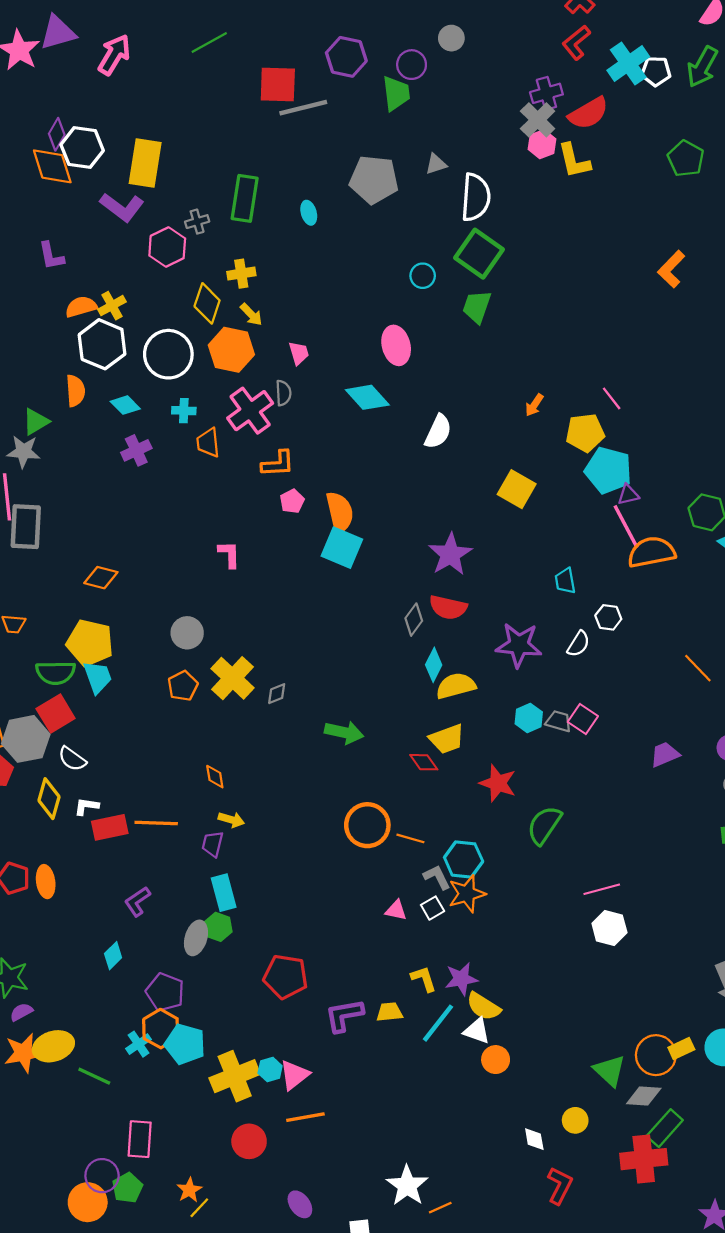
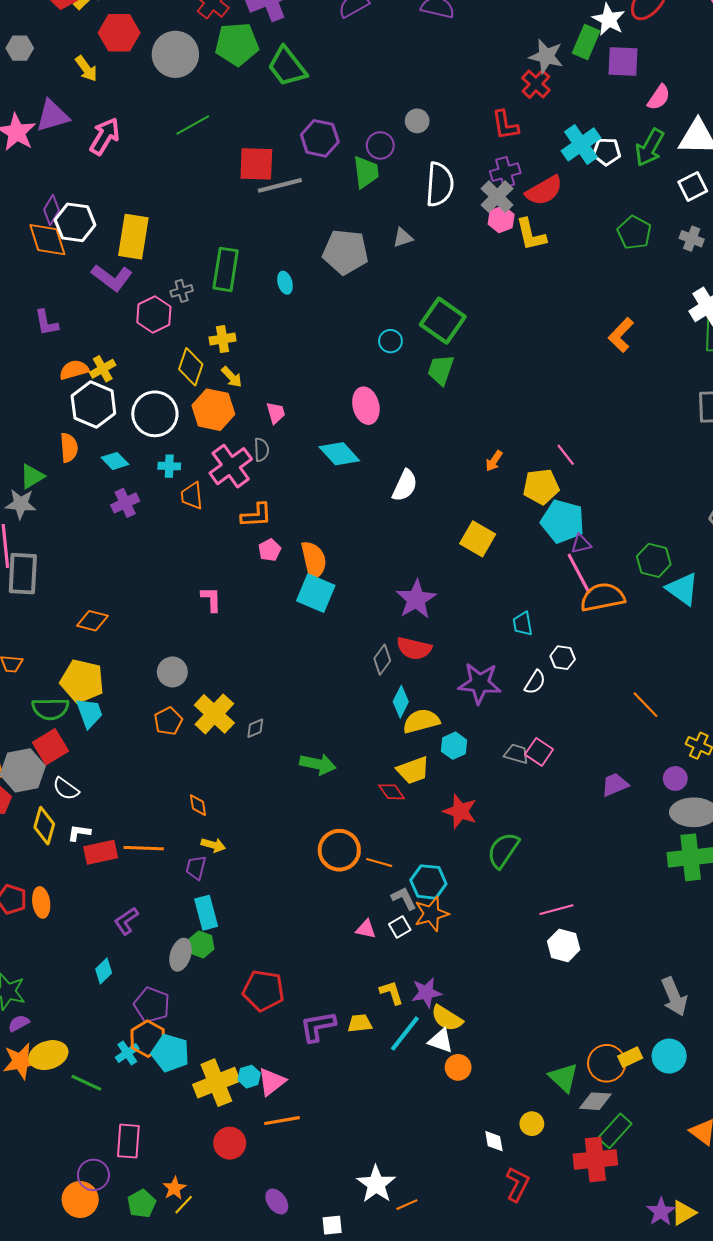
red L-shape: (576, 42) -> (505, 125), moved, turned -60
white semicircle: (476, 197) -> (440, 184), moved
cyan hexagon: (529, 718) -> (454, 746), moved
green pentagon: (127, 1188) -> (142, 1204), moved

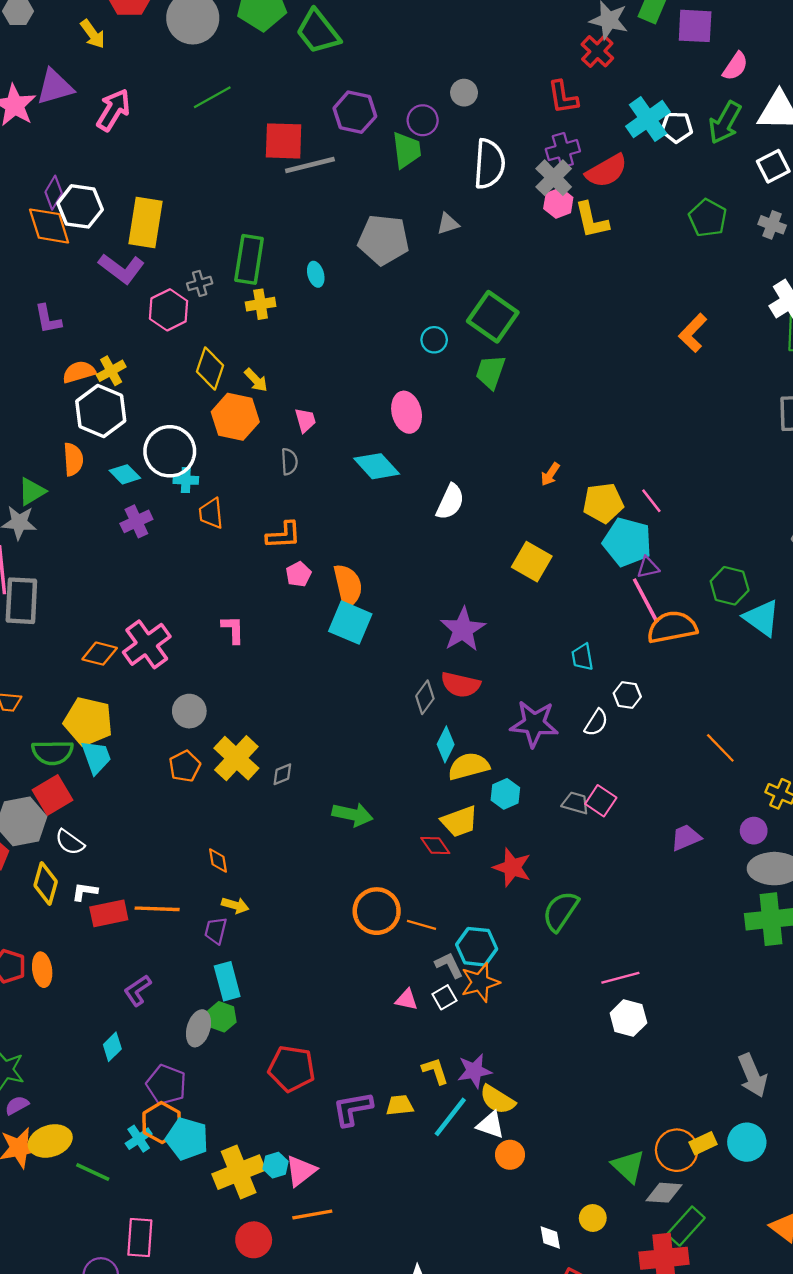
yellow cross: (223, 339) -> (261, 304), moved
white circle: (155, 414) -> (170, 451), moved
pink line: (566, 455) -> (651, 501), moved
pink cross: (231, 466) -> (147, 644), moved

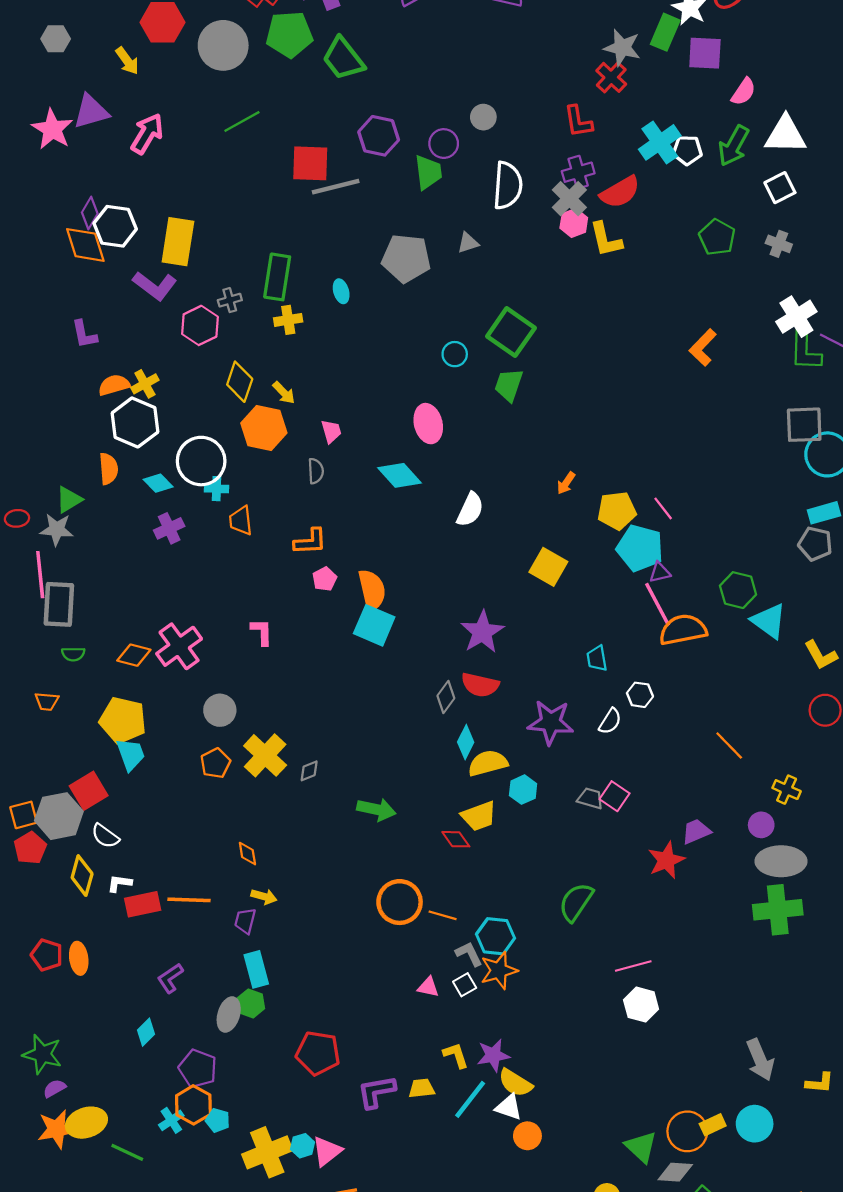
green semicircle: (52, 752) -> (73, 654), moved, size x0.6
red star: (512, 867) -> (666, 860), moved, turned 30
cyan pentagon: (187, 1139) -> (218, 1120), size x0.6

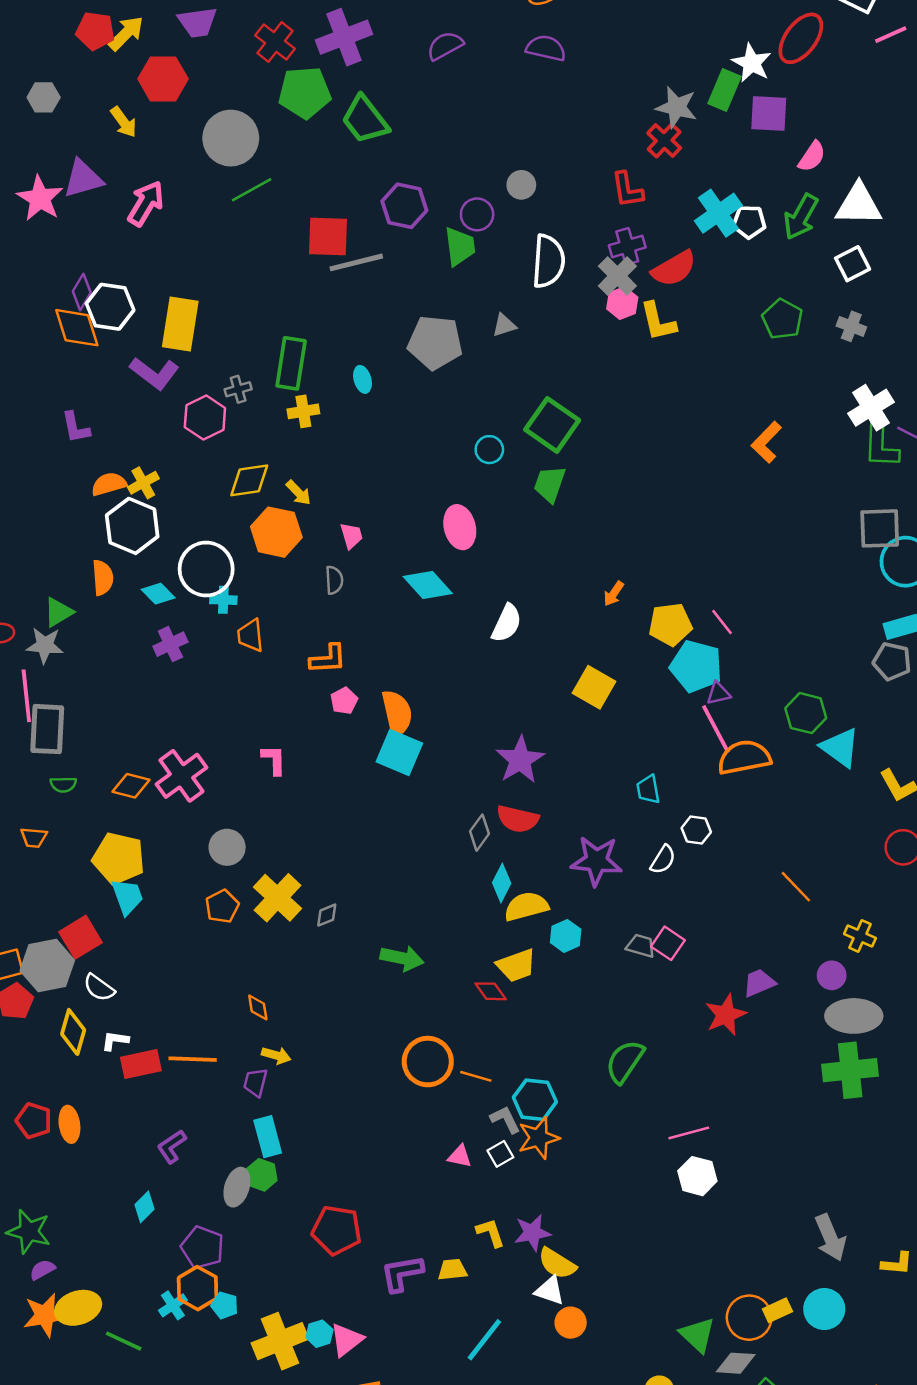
gray circle: (223, 45) -> (231, 138), moved
yellow diamond: (240, 382) -> (249, 480), turned 63
cyan line: (470, 1099) -> (484, 1340), moved

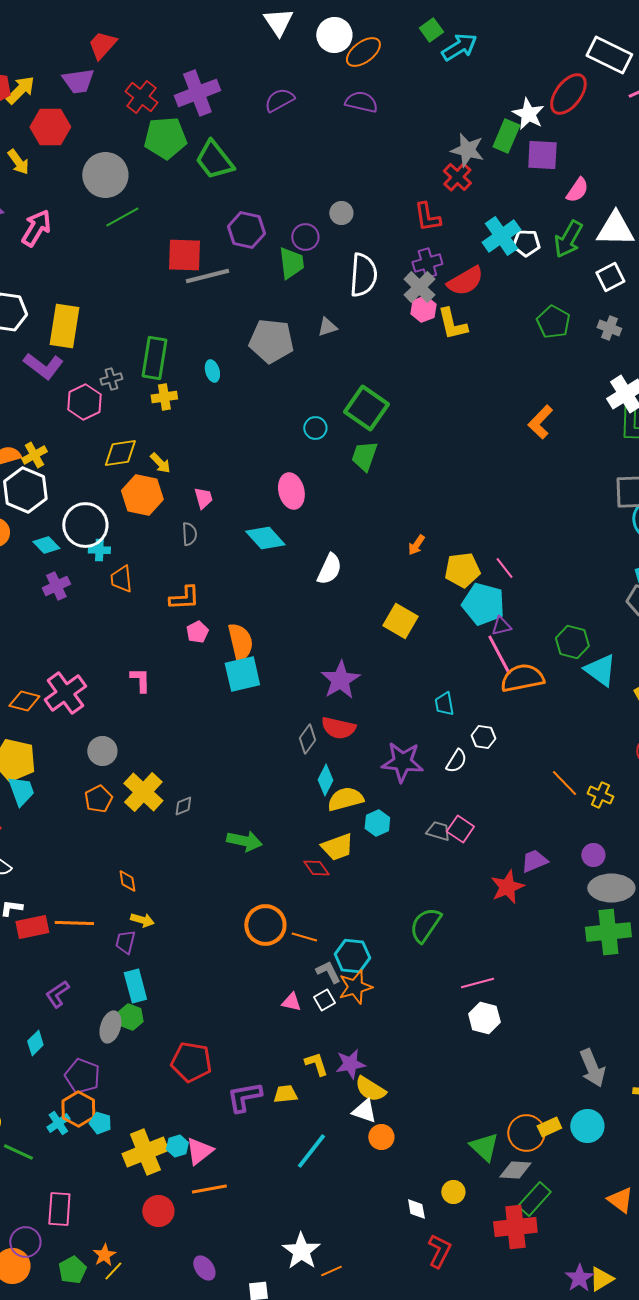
cyan square: (399, 752) -> (242, 674), turned -36
yellow cross: (860, 936) -> (600, 795), moved

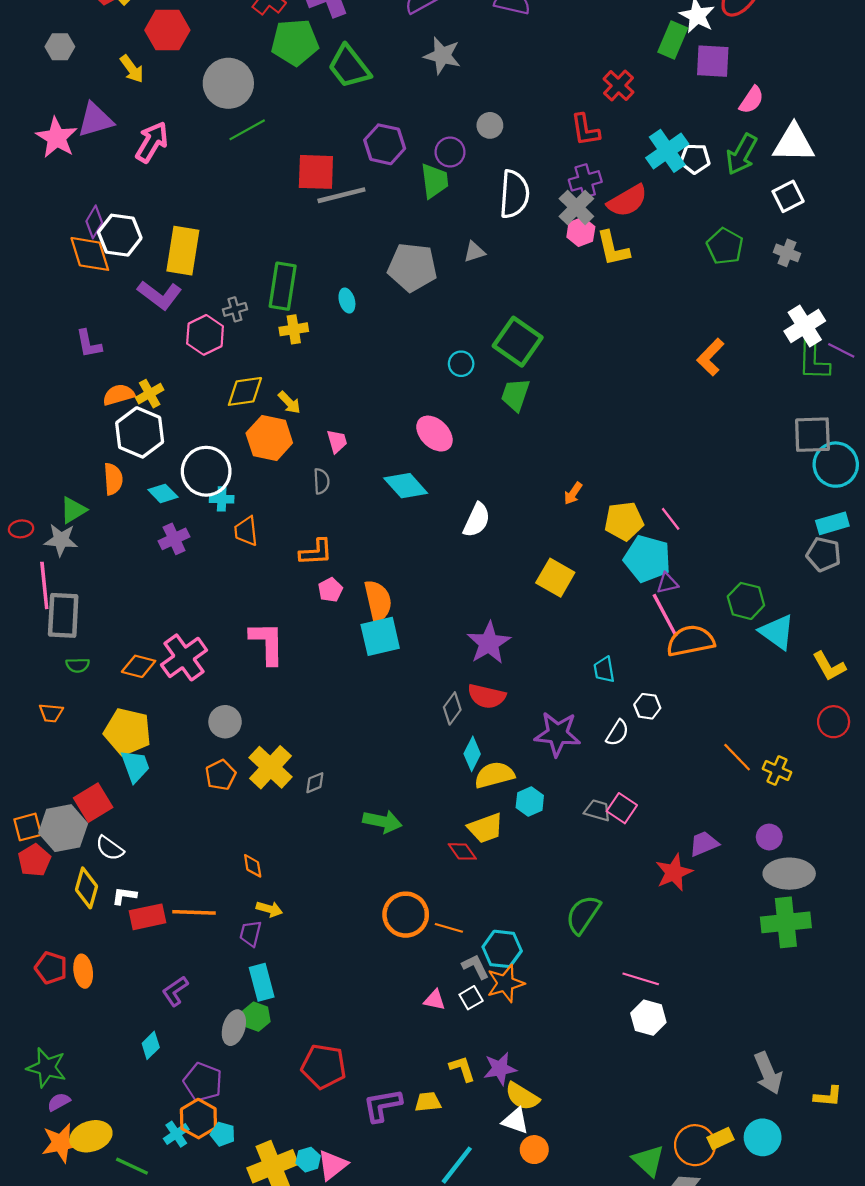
gray star: (467, 150) -> (442, 56), moved
pink ellipse: (291, 491) -> (434, 434), turned -32
pink L-shape: (140, 680) -> (267, 643), size x1.6
pink line: (477, 983) -> (641, 979), turned 32

